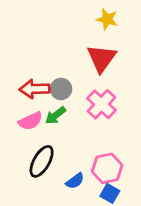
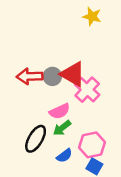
red triangle: (101, 58) -> (73, 74), moved, turned -36
green arrow: (56, 115) -> (62, 128), moved
pink semicircle: (30, 121) -> (60, 111), moved

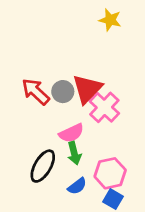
red triangle: (73, 74) -> (87, 89), turned 44
red arrow: (30, 76) -> (36, 92), turned 45
green arrow: (62, 128) -> (74, 153), turned -66

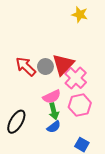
black ellipse: (43, 166) -> (16, 122), moved
pink hexagon: (110, 173) -> (80, 105), moved
blue semicircle: (77, 186) -> (54, 127), moved

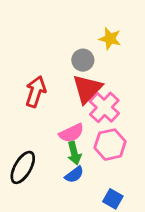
yellow star: (80, 15) -> (110, 39), moved
red arrow: (26, 67) -> (36, 92), turned 65
gray circle: (45, 67) -> (83, 60), moved

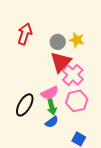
yellow star: (110, 39) -> (77, 40), moved
red arrow: (36, 92) -> (25, 34), moved
black ellipse: (23, 167) -> (25, 105), moved

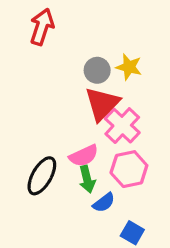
red arrow: (25, 34) -> (42, 27), moved
blue semicircle: (52, 122) -> (104, 203), moved

